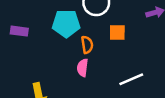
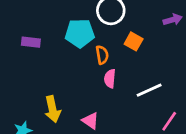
orange square: (117, 32) -> (134, 41), turned 30
pink semicircle: (83, 68) -> (110, 79), moved

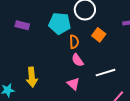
pink semicircle: (110, 79) -> (77, 60), turned -48
pink triangle: (90, 121) -> (73, 84), moved

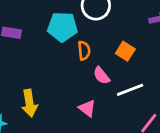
orange square: (99, 35) -> (125, 51), moved
pink semicircle: (77, 60) -> (101, 76), moved

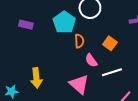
cyan pentagon: (62, 27) -> (64, 22), turned 30
pink triangle: (87, 108) -> (79, 84), size x1.5

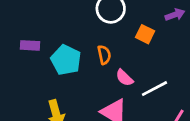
cyan pentagon: (64, 22) -> (66, 60), moved
orange square: (110, 43) -> (145, 34), moved

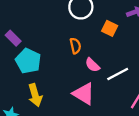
purple rectangle: (30, 45) -> (13, 38), turned 42
cyan pentagon: (66, 60) -> (28, 61), moved

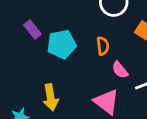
cyan pentagon: (28, 61) -> (62, 44), moved, turned 30

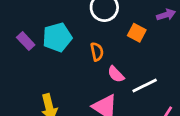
cyan pentagon: (62, 44) -> (57, 37), moved

